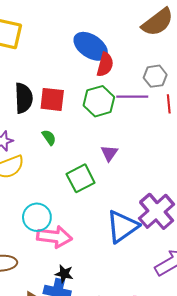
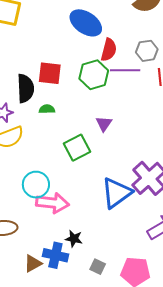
red semicircle: (105, 65) -> (109, 50), moved
black semicircle: (24, 98) -> (25, 88), moved
green semicircle: (49, 137) -> (47, 109), turned -56
black star: (64, 274) -> (74, 239), moved

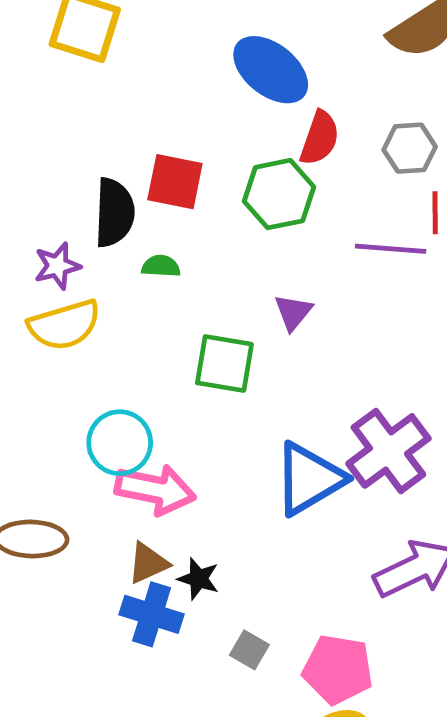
purple line: (125, 70) -> (391, 249), moved
green square: (77, 148) -> (224, 364), turned 32
brown triangle: (33, 264) -> (148, 563), moved

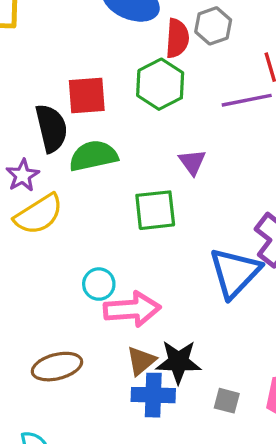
gray hexagon: (410, 148) -> (213, 26), moved
green semicircle: (161, 266) -> (93, 156), size x1.8
cyan circle: (120, 443) -> (99, 284), size x0.7
black star: (198, 579) -> (178, 362), size x1.5

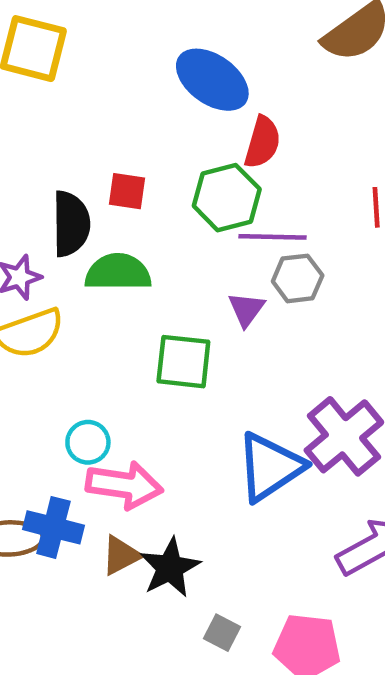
gray hexagon: (213, 26) -> (298, 278), moved
red square: (87, 96) -> (127, 191), size x0.7
purple line: (247, 100) -> (273, 237), moved
black star: (178, 362) -> (170, 568), turned 30
blue cross: (153, 395) -> (53, 527), moved

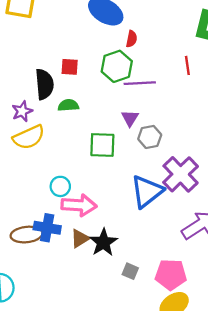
red semicircle: (262, 142) -> (132, 39), size x0.7
green semicircle: (118, 272) -> (68, 105), size x0.7
gray hexagon: (298, 278) -> (150, 137), moved

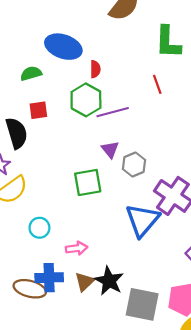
green semicircle: (68, 105) -> (31, 73), moved
cyan circle: (60, 186) -> (39, 228), moved
pink arrow: (79, 205) -> (77, 248), size x0.6
brown ellipse: (27, 235) -> (30, 289), turned 32
gray square: (130, 271) -> (142, 304), size x2.0

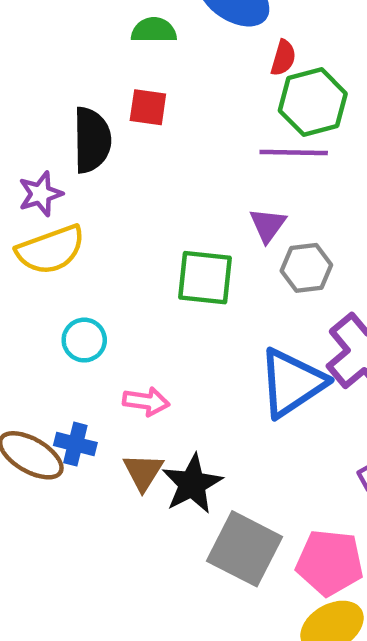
green hexagon: (86, 100) -> (313, 102), moved
blue cross: (49, 278) -> (75, 444), size x0.7
brown triangle: (85, 282) -> (143, 472), turned -30

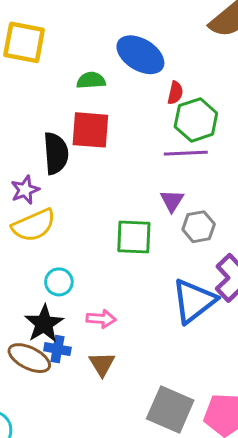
red square: (148, 107) -> (90, 130), size x1.6
black star: (192, 484) -> (44, 324), moved

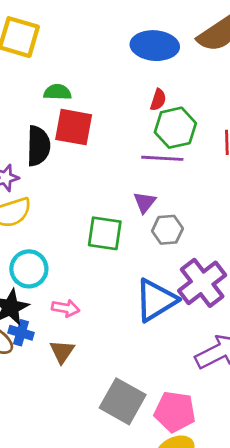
blue ellipse: (140, 55) -> (155, 46), moved, turned -33
green semicircle: (91, 80) -> (58, 92), moved
cyan circle: (59, 282) -> (29, 269), size x1.4

